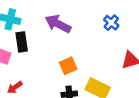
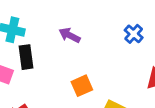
purple arrow: (58, 24) -> (70, 35), size x0.7

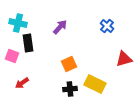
purple arrow: (70, 35) -> (60, 27), turned 105

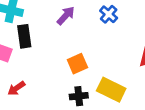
blue cross: (107, 26) -> (109, 14), moved

